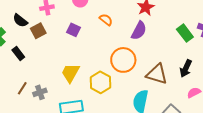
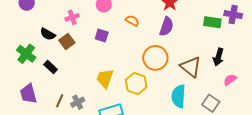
green rectangle: (185, 33) -> (212, 22), turned -36
brown triangle: (157, 74) -> (191, 67), turned 30

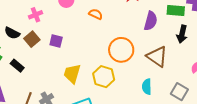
purple semicircle: (166, 27) -> (151, 21), moved
purple square: (102, 35) -> (56, 41), moved
black arrow: (218, 57) -> (182, 34), moved
cyan semicircle: (179, 96) -> (147, 87), size x0.7

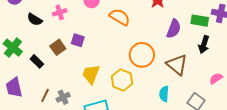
orange semicircle: (96, 14) -> (120, 17), size x1.5
black semicircle: (12, 33) -> (35, 19), moved
brown square: (32, 39) -> (58, 47), moved

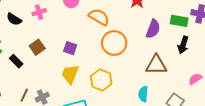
purple square: (78, 40) -> (70, 48), moved
orange circle: (142, 55) -> (114, 43), moved
brown triangle: (177, 65) -> (156, 65), turned -40

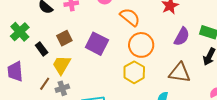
purple square: (70, 48) -> (97, 44), size x1.6
yellow trapezoid: (70, 74) -> (62, 65), moved
yellow hexagon: (101, 80) -> (134, 72), moved

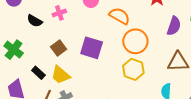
black rectangle: (42, 49) -> (38, 73), moved
yellow trapezoid: (62, 65) -> (61, 75), turned -70

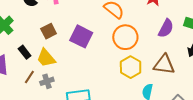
yellow hexagon: (133, 69) -> (131, 67), moved

